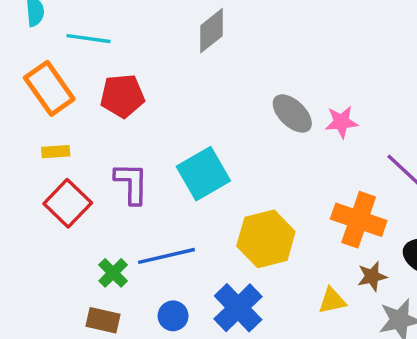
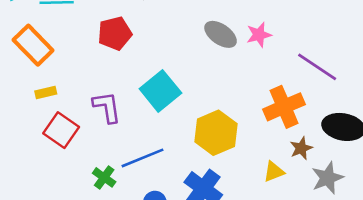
red pentagon: (122, 96) -> (115, 33), moved
orange cross: (359, 220) -> (284, 107), turned -33

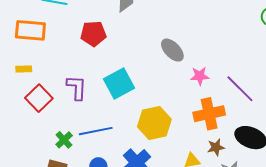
pink star: (259, 35) -> (200, 76), moved
orange rectangle: (33, 45) -> (30, 30), turned -52
yellow rectangle: (46, 92) -> (24, 69), moved

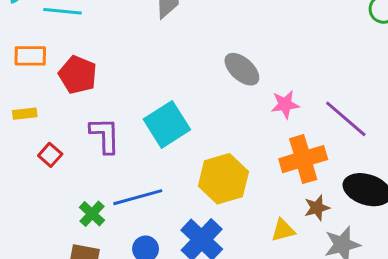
orange rectangle: (30, 30) -> (30, 56), size x0.7
red pentagon: (93, 34) -> (78, 75), moved, turned 30
red square: (39, 98) -> (50, 155), size x0.6

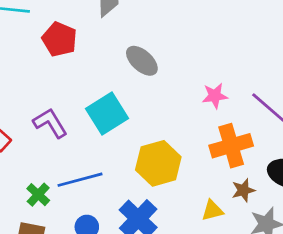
gray ellipse: (242, 69) -> (142, 61), moved
red pentagon: (78, 75) -> (60, 39), moved
purple L-shape: (105, 135) -> (50, 123), turned -30

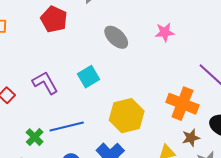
pink star: (215, 96) -> (165, 32), moved
cyan square: (107, 113) -> (89, 77), size x0.7
orange cross: (231, 146) -> (182, 104), turned 36

